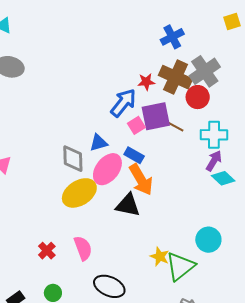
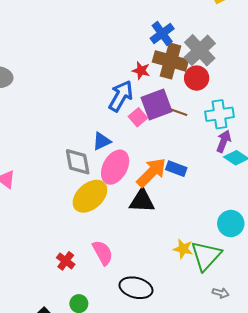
blue cross: (172, 37) -> (162, 34), moved
red star: (146, 82) -> (141, 71), turned 30
blue rectangle: (134, 155) -> (176, 169), moved
orange arrow: (141, 180) -> (151, 172), turned -96

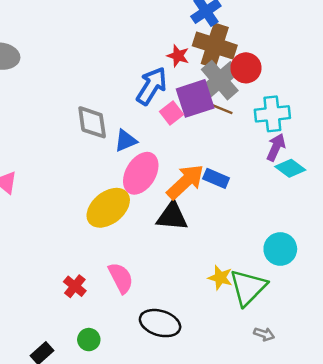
gray cross: (200, 50) -> (220, 80), moved
gray diamond: (78, 162) -> (92, 122), moved

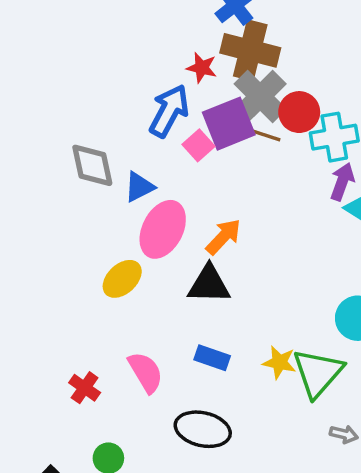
red circle: (246, 68) -> (299, 112), moved
blue rectangle: (216, 178) -> (212, 358), moved
orange arrow: (185, 182) -> (223, 237), size x0.7
yellow ellipse: (108, 208) -> (122, 279), size x0.7

